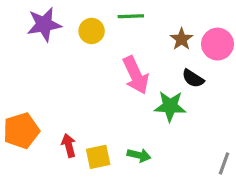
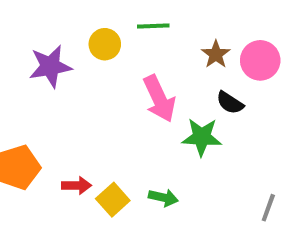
purple star: (44, 24) -> (50, 66), moved
red arrow: (69, 145) -> (77, 185), turned 105
yellow square: (98, 157) -> (113, 200), turned -30

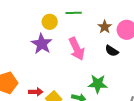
purple star: (50, 66) -> (42, 44), moved, turned -30
green star: (202, 137) -> (98, 84), moved

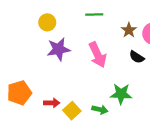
yellow circle: (50, 22) -> (47, 22), moved
purple star: (42, 44) -> (58, 49), turned 30

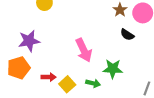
purple star: (58, 49) -> (29, 41), moved
pink arrow: (98, 55) -> (84, 50), moved

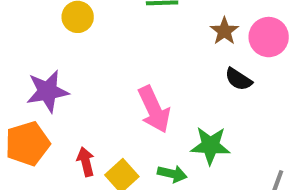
red arrow: (49, 77) -> (86, 162), turned -104

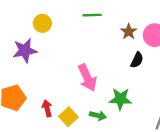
black semicircle: (238, 79) -> (137, 60), turned -98
purple star: (48, 91) -> (25, 50), moved

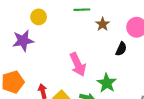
brown star: (129, 32) -> (103, 24), moved
green star: (120, 99) -> (107, 83), turned 30

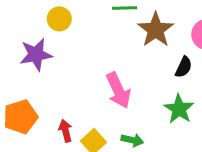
brown star: (103, 24) -> (156, 30), size x1.6
green star: (107, 83) -> (179, 109), moved

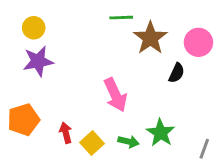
yellow circle: (59, 19) -> (34, 28), moved
green star: (179, 109) -> (161, 133), moved

